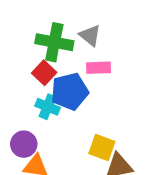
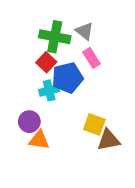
pink rectangle: (98, 68) -> (92, 58), turned 60
cyan cross: (48, 107) -> (49, 90), turned -36

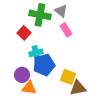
red square: (46, 62) -> (24, 33), moved
blue pentagon: (67, 78) -> (44, 65), moved

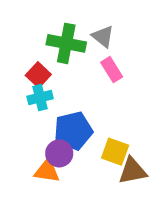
cyan cross: (36, 53) -> (40, 98), moved
purple circle: (22, 75) -> (59, 153), moved

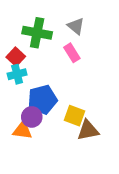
gray triangle: (103, 36) -> (76, 26), moved

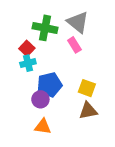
gray triangle: (76, 26) -> (78, 22), size x1.5
yellow square: (75, 116) -> (87, 88), moved
orange triangle: (22, 130) -> (43, 127), moved

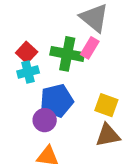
green cross: (45, 28) -> (67, 54), moved
pink rectangle: (74, 45) -> (90, 48), turned 63

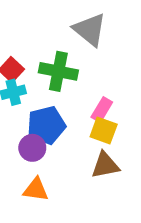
pink rectangle: (90, 48) -> (102, 110), moved

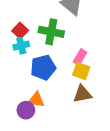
purple circle: (32, 148) -> (26, 110), moved
orange triangle: (36, 190) -> (36, 100), moved

